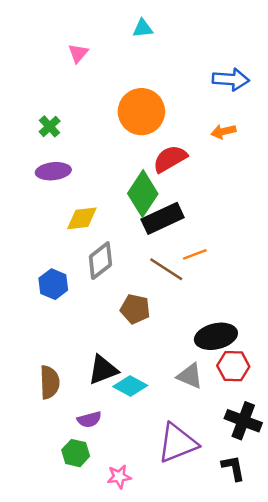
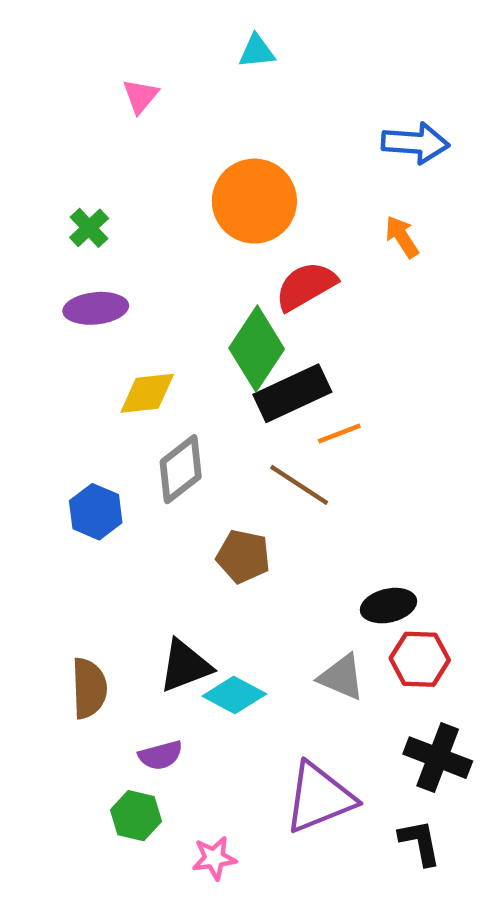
orange arrow: (223, 131) -> (402, 237), turned 70
orange line: (195, 254) -> (339, 433), moved
black ellipse: (216, 336) -> (388, 606), size x0.7

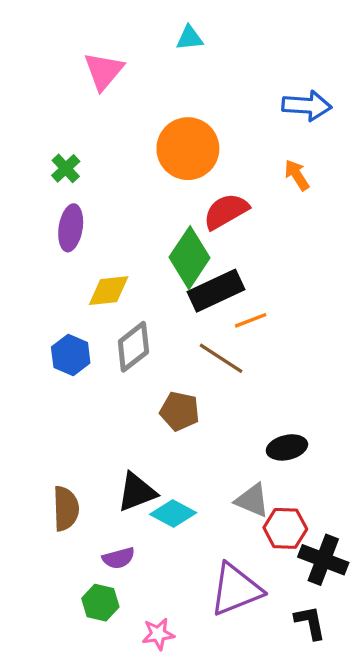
pink triangle: (140, 96) -> (104, 71), size x1.5
purple ellipse: (96, 308) -> (71, 228), turned -75
blue hexagon: (96, 512) -> (71, 355), moved
red hexagon: (420, 659) -> (285, 528), moved

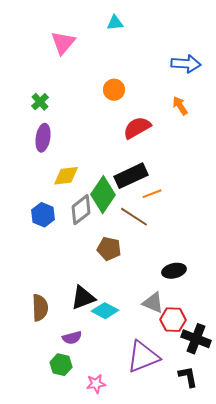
orange circle: (188, 149) -> (114, 90), size x0.6
green diamond: (190, 258) -> (103, 195), moved

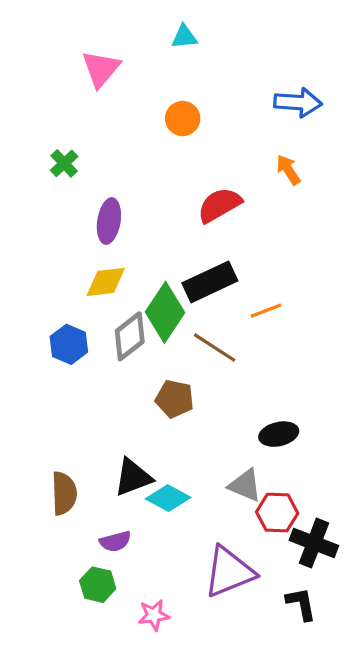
orange circle: (114, 90) -> (183, 118), moved
purple ellipse: (43, 138) -> (109, 221), moved
orange line: (152, 194) -> (266, 311), moved

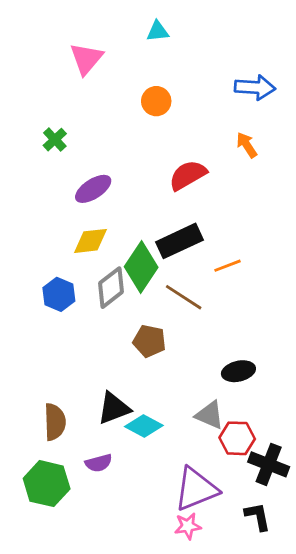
purple ellipse: (109, 221) -> (93, 189), turned 48
green hexagon: (98, 585) -> (47, 484), moved, size x1.5
pink star: (154, 615) -> (188, 526), moved

